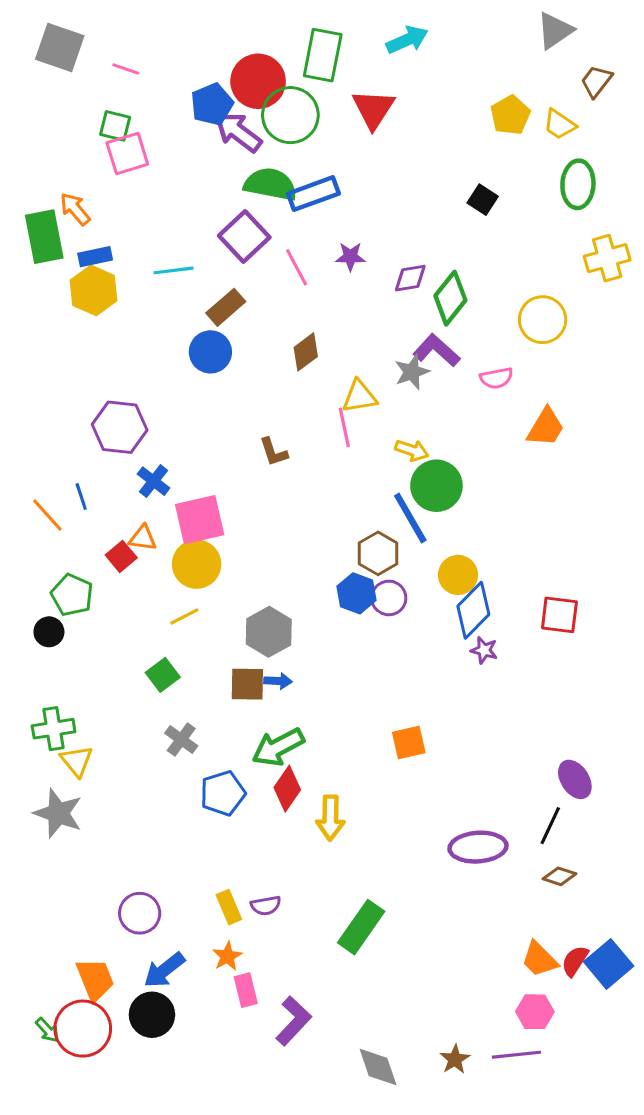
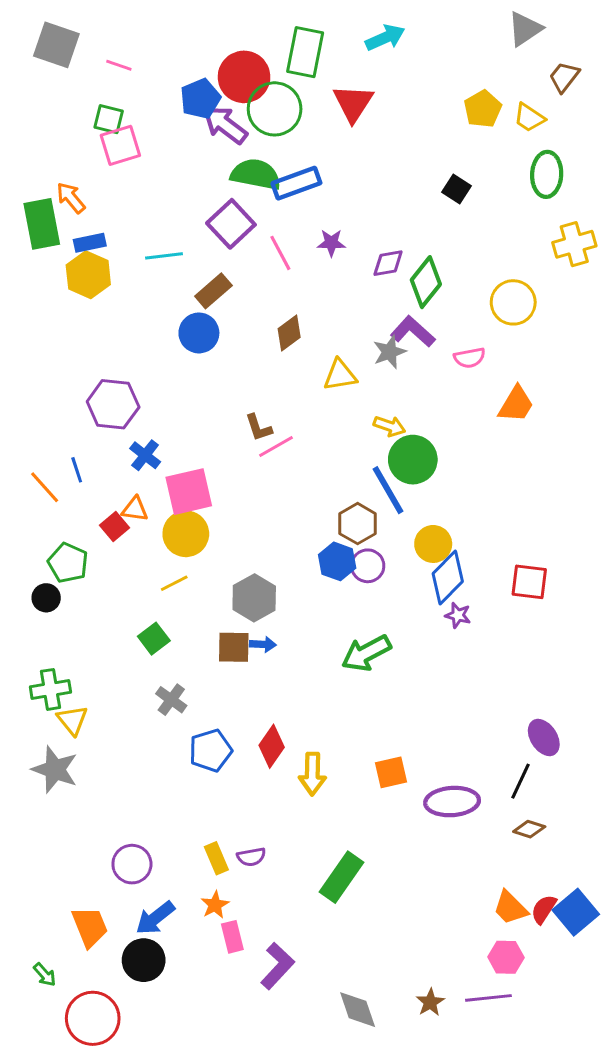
pink line: (344, 427) -> (276, 446), moved, turned 72
orange square: (409, 743) -> (391, 772), moved
green arrow: (278, 747) -> (366, 653), moved
red circle: (83, 1029) -> (93, 1018), moved

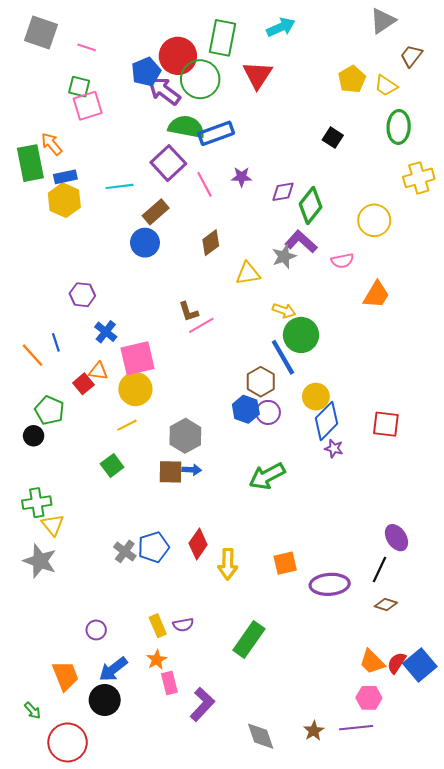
purple hexagon: (113, 404) -> (82, 295), size x0.7
gray cross: (171, 700) -> (125, 551), moved
purple circle: (132, 864) -> (96, 630), size x0.7

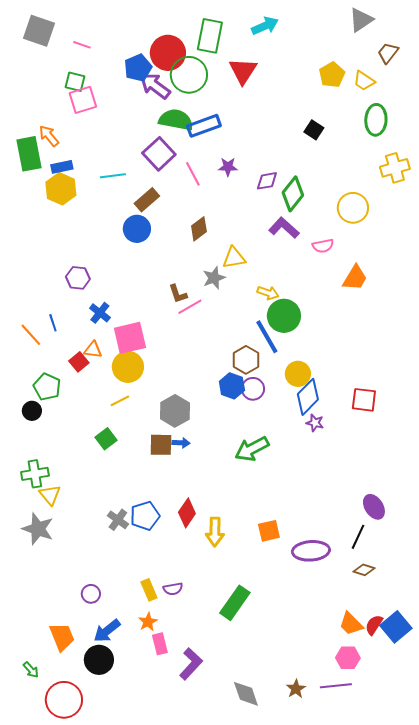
gray star: (284, 256) -> (214, 278), moved

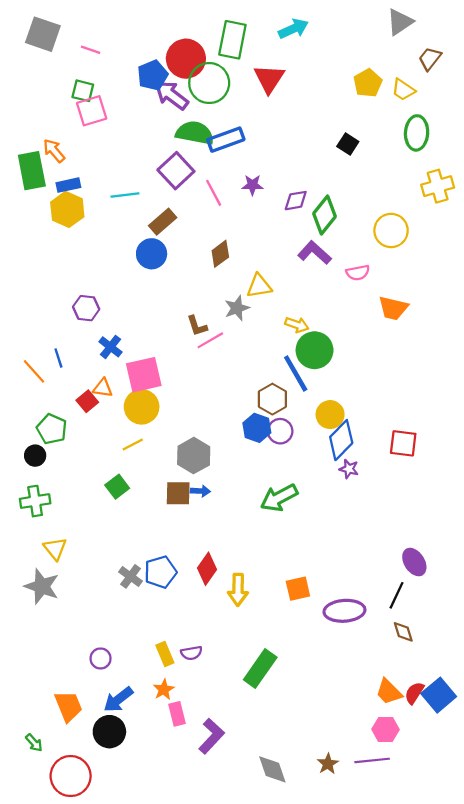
orange trapezoid: (355, 278) -> (393, 308), turned 72
green cross: (35, 474) -> (35, 501), moved
brown diamond: (364, 570) -> (403, 632), turned 55

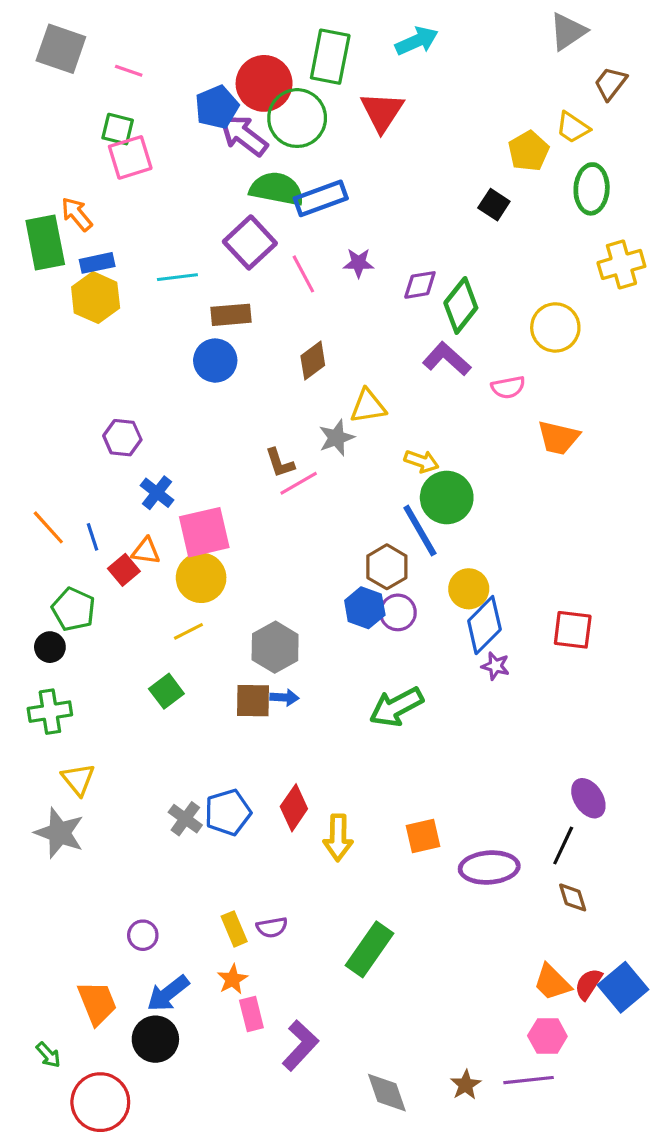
yellow pentagon: (368, 83) -> (529, 151), moved
brown rectangle: (163, 222) -> (231, 315), turned 36
blue line: (58, 358) -> (92, 537), moved

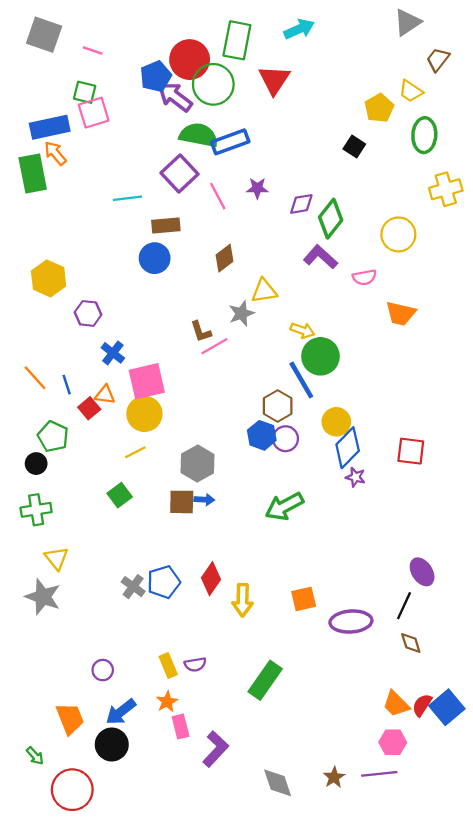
blue rectangle: (97, 263) -> (50, 127), moved, size x1.6
yellow hexagon: (96, 298) -> (49, 278), moved

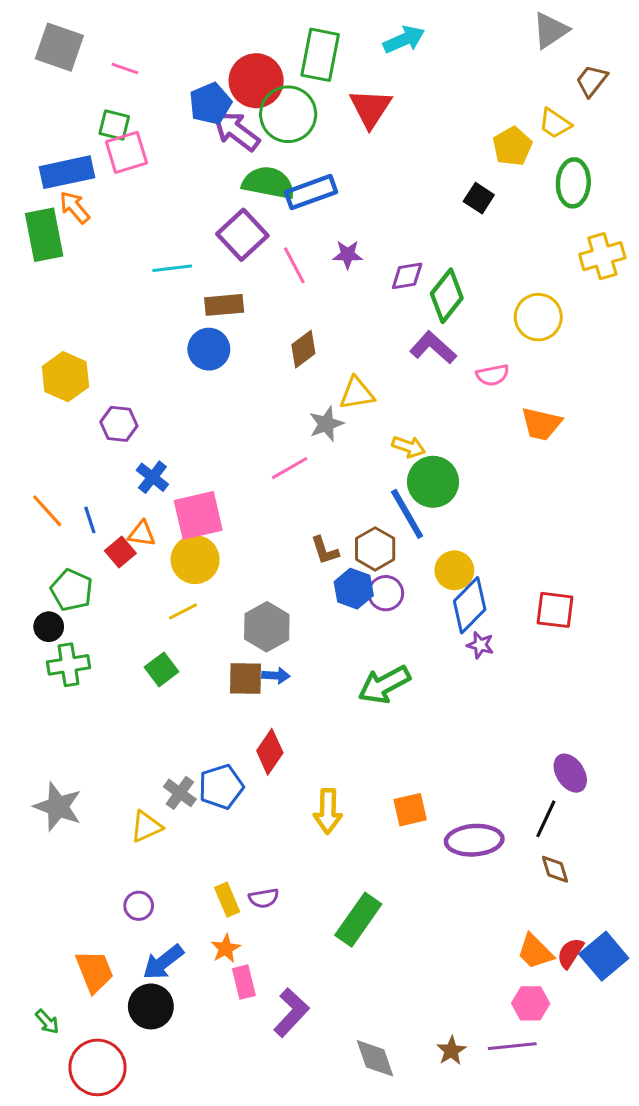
brown L-shape: (201, 331) -> (325, 550), moved
green cross: (36, 510) -> (69, 665), moved
yellow triangle: (56, 558) -> (146, 826), moved, turned 45
red diamond: (211, 579) -> (270, 752), moved

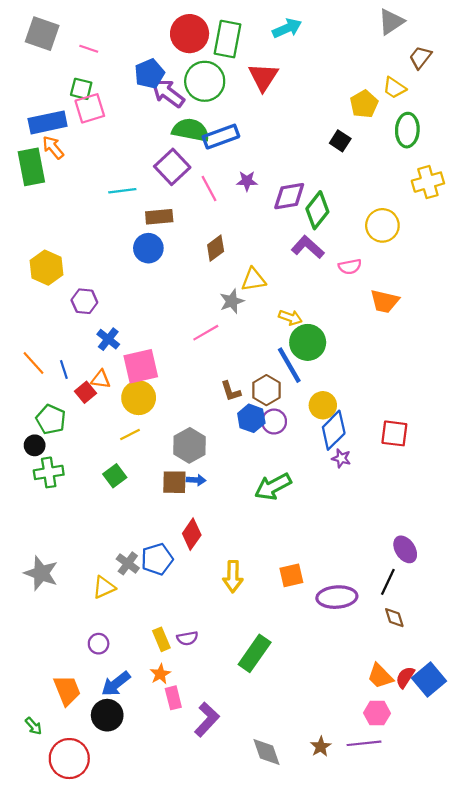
red circle: (256, 81) -> (190, 34), moved
purple diamond: (407, 276) -> (289, 196), size x1.4

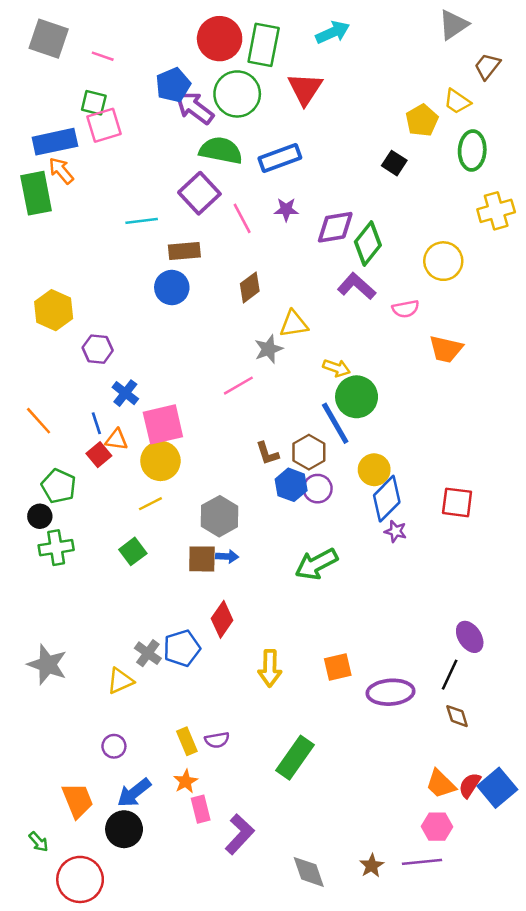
blue rectangle: (221, 137) -> (280, 158), moved
blue line: (64, 370) -> (96, 423), moved

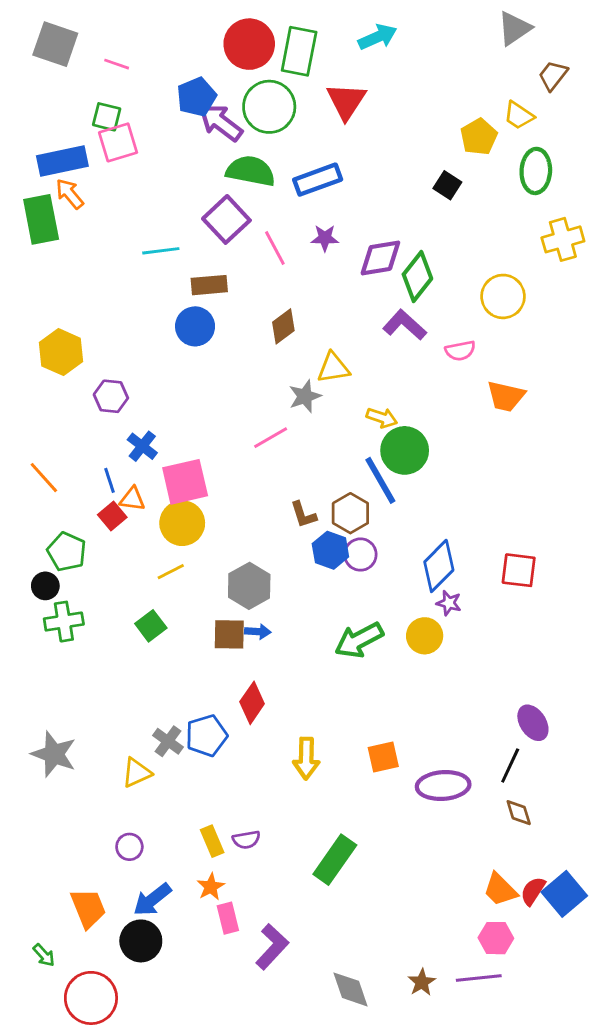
yellow circle: (374, 470) -> (425, 636), moved

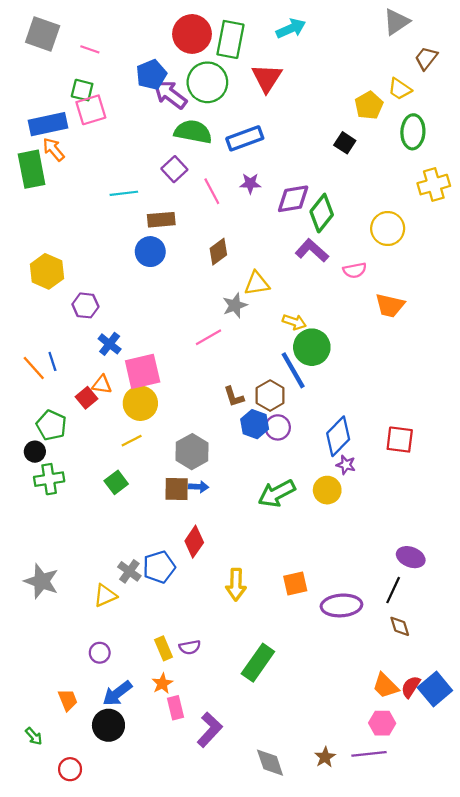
purple square: (226, 219) -> (174, 169), size x0.7
blue line: (109, 480) -> (52, 361), moved
purple ellipse: (533, 723) -> (411, 557), turned -36
orange trapezoid: (88, 908) -> (68, 700), size x0.7
red circle: (91, 998) -> (70, 769), size x0.6

